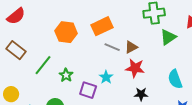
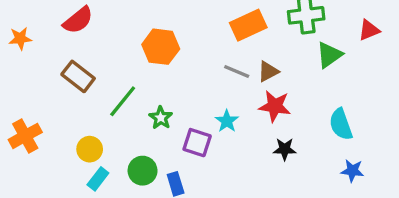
orange rectangle: (102, 26) -> (248, 25), moved
yellow circle: (11, 94) -> (90, 149), moved

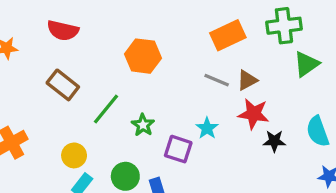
red semicircle: (78, 20) -> (63, 30), turned 52
black star: (285, 149) -> (274, 141), moved

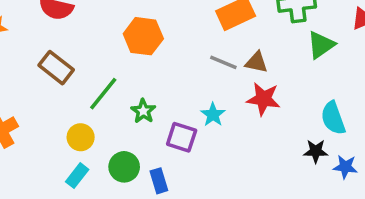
brown triangle: (247, 80) -> (256, 62), turned 40
black star: (274, 141) -> (316, 151), moved
yellow circle: (74, 155) -> (81, 137), moved

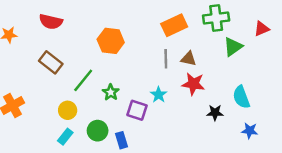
gray line: (223, 62) -> (166, 59), turned 66
black star: (316, 151) -> (215, 113), moved

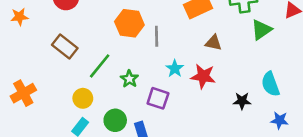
gray line: (166, 59) -> (157, 36), moved
red star: (193, 84) -> (203, 76), moved
cyan star: (159, 95) -> (175, 69), moved

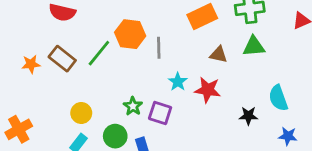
orange star: (19, 17) -> (31, 64), moved
green triangle: (261, 30) -> (254, 46), moved, turned 30
green line: (100, 66) -> (99, 53), moved
green star: (129, 79) -> (133, 106), moved
orange cross: (23, 93) -> (19, 129), moved

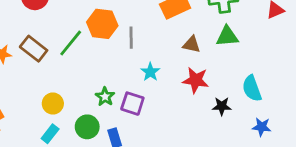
red star: (208, 90) -> (196, 80), moved

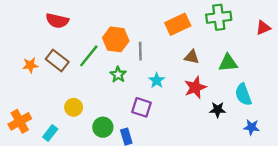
green triangle: (227, 36) -> (228, 63), moved
red star: (196, 80) -> (195, 87), turned -30
green star: (105, 97) -> (118, 75), moved
cyan rectangle: (50, 134) -> (50, 133), moved

